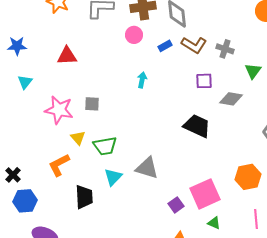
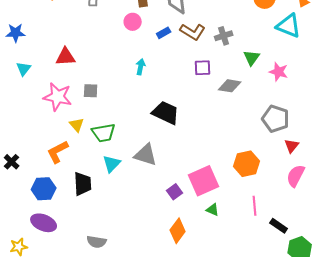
gray cross: (225, 49) -> (224, 36), turned -36
red triangle: (67, 56) -> (66, 57), moved
black trapezoid: (197, 126) -> (166, 113), moved
blue hexagon: (25, 201) -> (44, 189), moved

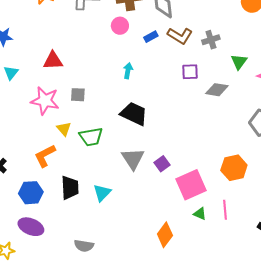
black trapezoid: (166, 113) -> (134, 114), moved
gray triangle: (146, 155) -> (133, 159), turned 40
cyan triangle: (112, 164) -> (102, 193), moved
purple square: (175, 192) -> (162, 164), moved
pink line: (255, 206) -> (225, 210), moved

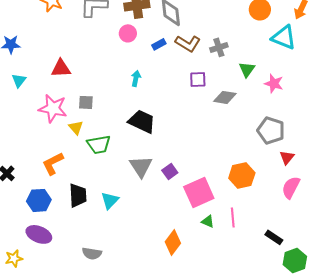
yellow triangle: (64, 129) -> (76, 127), moved

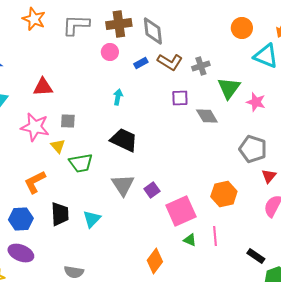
green triangle: (247, 69) -> (229, 88), size x1.4
gray diamond: (225, 97) -> (207, 116), turned 50

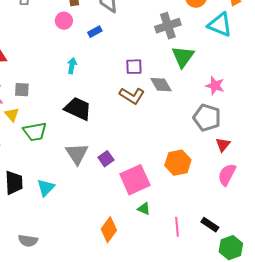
brown L-shape: (170, 62) -> (132, 96), moved
gray cross: (201, 66) -> (168, 26), moved, size x1.4
pink star: (256, 102) -> (215, 86), moved
pink line: (215, 236) -> (177, 227), moved

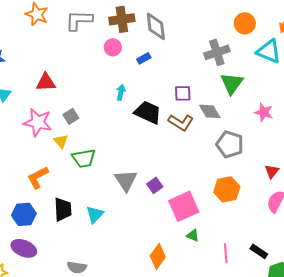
gray square: (22, 90) -> (71, 116), turned -35
black trapezoid: (78, 109) -> (148, 112), moved
gray pentagon: (207, 118) -> (230, 144), moved

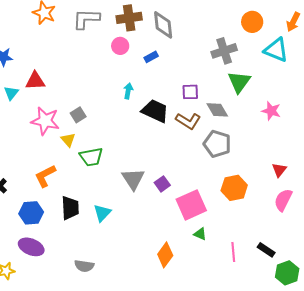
red triangle: (46, 82) -> (35, 81), moved
gray pentagon: (230, 144) -> (217, 144), moved

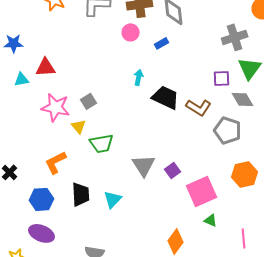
purple square: (190, 92) -> (222, 78), moved
cyan triangle: (11, 93) -> (22, 79), turned 42
gray diamond: (217, 110) -> (243, 99), moved

